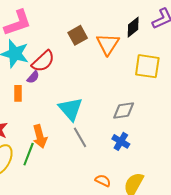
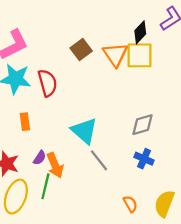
red semicircle: (43, 61) -> (47, 83), turned -55
yellow square: (147, 66) -> (139, 55), moved
purple semicircle: (33, 77) -> (40, 158), moved
orange semicircle: (103, 181) -> (130, 204), turned 42

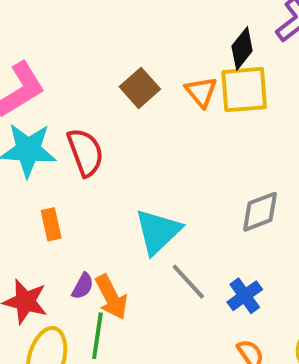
orange triangle: (115, 55) -> (201, 92), size x0.7
cyan triangle: (84, 131) -> (158, 232), turned 40
blue cross: (144, 159) -> (245, 296), moved, turned 36

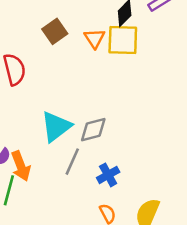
gray diamond: (260, 212) -> (93, 130), moved
gray line: (188, 282) -> (72, 162), turned 60

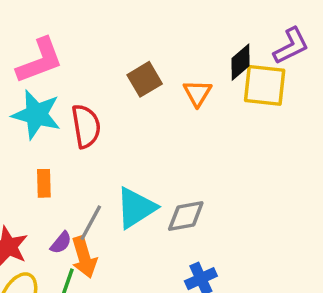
yellow square: (123, 40) -> (265, 85), moved
gray line: (72, 162) -> (91, 223), moved

